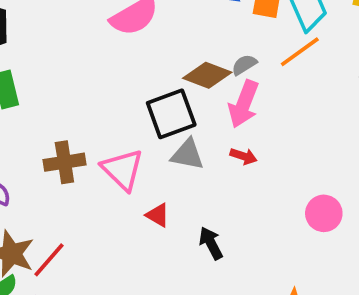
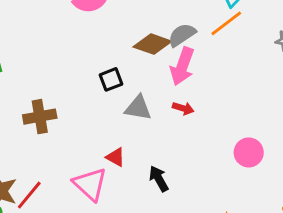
gray semicircle: (244, 65) -> (182, 35), size x1.4
black square: (171, 114) -> (111, 79), moved, size x0.6
pink triangle: (123, 170) -> (90, 184), moved

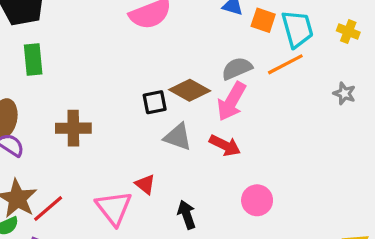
brown diamond: (152, 44) -> (190, 90), moved
red arrow: (183, 108) -> (225, 145), size x1.4
pink circle: (249, 152) -> (257, 200), moved

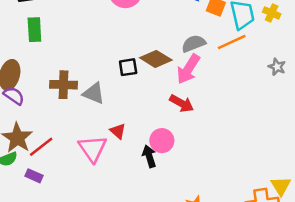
yellow cross: (348, 32) -> (272, 13), moved
gray triangle: (178, 137) -> (94, 93), moved
pink circle: (257, 200) -> (162, 141), moved

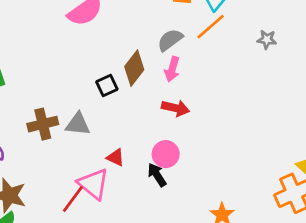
brown diamond: (156, 59) -> (134, 68), turned -68
pink arrow: (188, 69) -> (172, 69), size x0.7
red line: (41, 147) -> (73, 199), moved

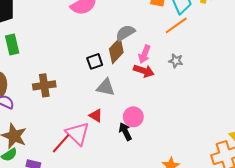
gray star: (267, 39) -> (176, 61), moved
gray semicircle: (170, 40) -> (125, 33), moved
red arrow: (176, 108) -> (144, 71), moved
gray triangle: (78, 124) -> (106, 87), moved

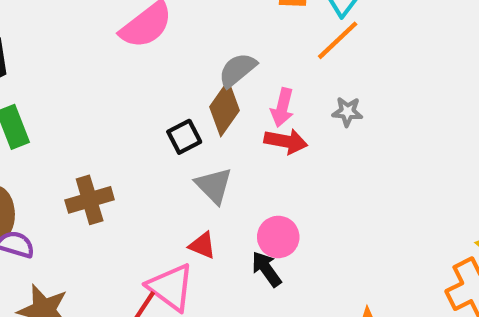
gray triangle: (106, 87) -> (214, 186), turned 42

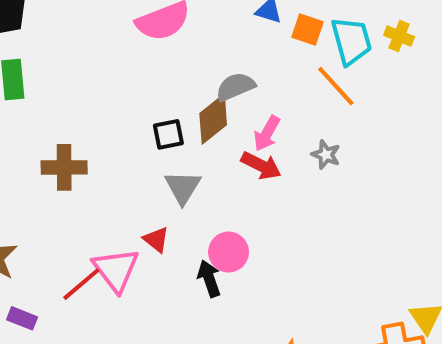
orange line: (338, 40) -> (336, 86), turned 75

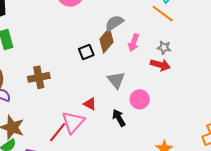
red arrow: (261, 166) -> (160, 65), moved
gray triangle: (183, 187) -> (116, 80), moved
pink circle: (229, 252) -> (140, 99), moved
pink triangle: (116, 270) -> (73, 122), turned 30

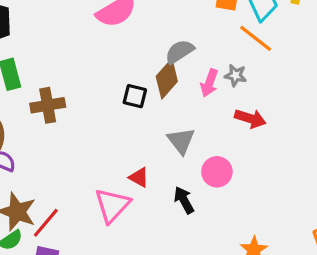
gray star: (164, 48) -> (236, 75), moved
black square: (86, 52) -> (135, 96), turned 35
brown cross: (39, 77) -> (48, 105), moved
red line: (58, 132) -> (46, 223), moved

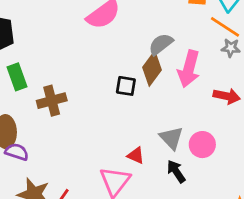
gray star: (236, 75) -> (231, 48), moved
pink arrow: (209, 83) -> (189, 69), size x1.5
gray triangle: (181, 141) -> (171, 138), moved

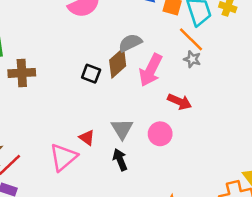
pink circle: (202, 145) -> (160, 134), moved

